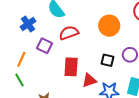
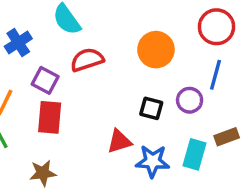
red rectangle: (71, 67) -> (50, 117), moved

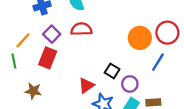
orange circle: (156, 50) -> (140, 38), moved
purple circle: (190, 100) -> (130, 84), moved
red triangle: (119, 141) -> (86, 85), turned -35

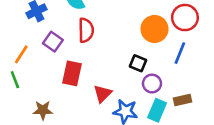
red semicircle: (81, 29) -> (86, 30), turned 100
red rectangle: (48, 58) -> (72, 73), moved
black square: (112, 71) -> (138, 63), moved

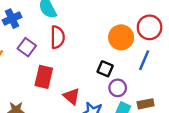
red triangle: (102, 94) -> (72, 96), turned -36

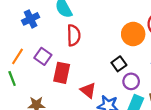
purple square: (27, 47) -> (43, 56), moved
black square: (105, 69) -> (119, 64), turned 32

